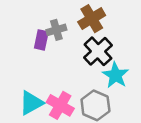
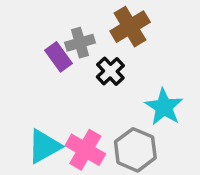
purple rectangle: (41, 40) -> (59, 57), turned -48
black cross: (98, 51) -> (110, 71), moved, size x0.7

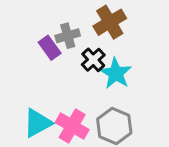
cyan star: (164, 107) -> (116, 73), moved

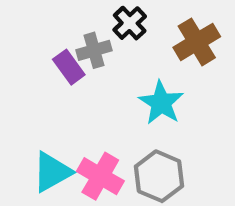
brown cross: (110, 22) -> (197, 42), moved
black cross: (93, 60) -> (130, 23), moved

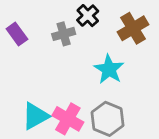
purple rectangle: (69, 67) -> (17, 34), moved

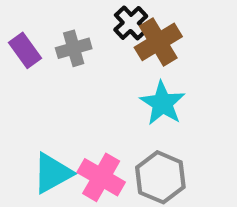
brown cross: (133, 28) -> (158, 42), moved
gray cross: (64, 34) -> (74, 48), moved

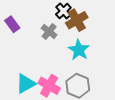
gray cross: (74, 48) -> (49, 31), moved, turned -35

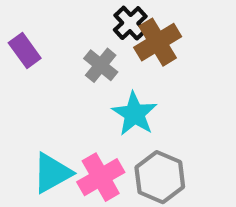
cyan star: (79, 50) -> (134, 114), moved
pink cross: (49, 86) -> (101, 177), turned 30

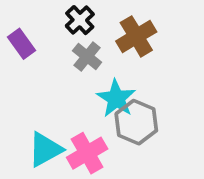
black cross: (130, 23) -> (80, 20), moved
gray hexagon: (160, 177) -> (136, 122), moved

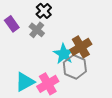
brown cross: (136, 36) -> (81, 47), moved
gray cross: (87, 56) -> (37, 30), moved

